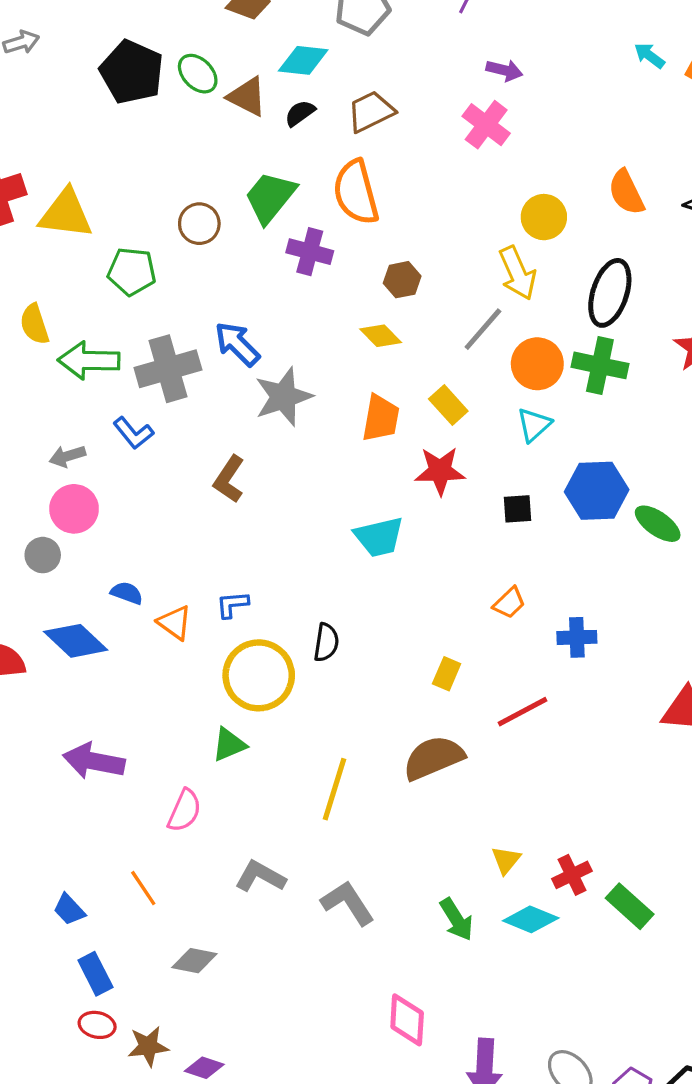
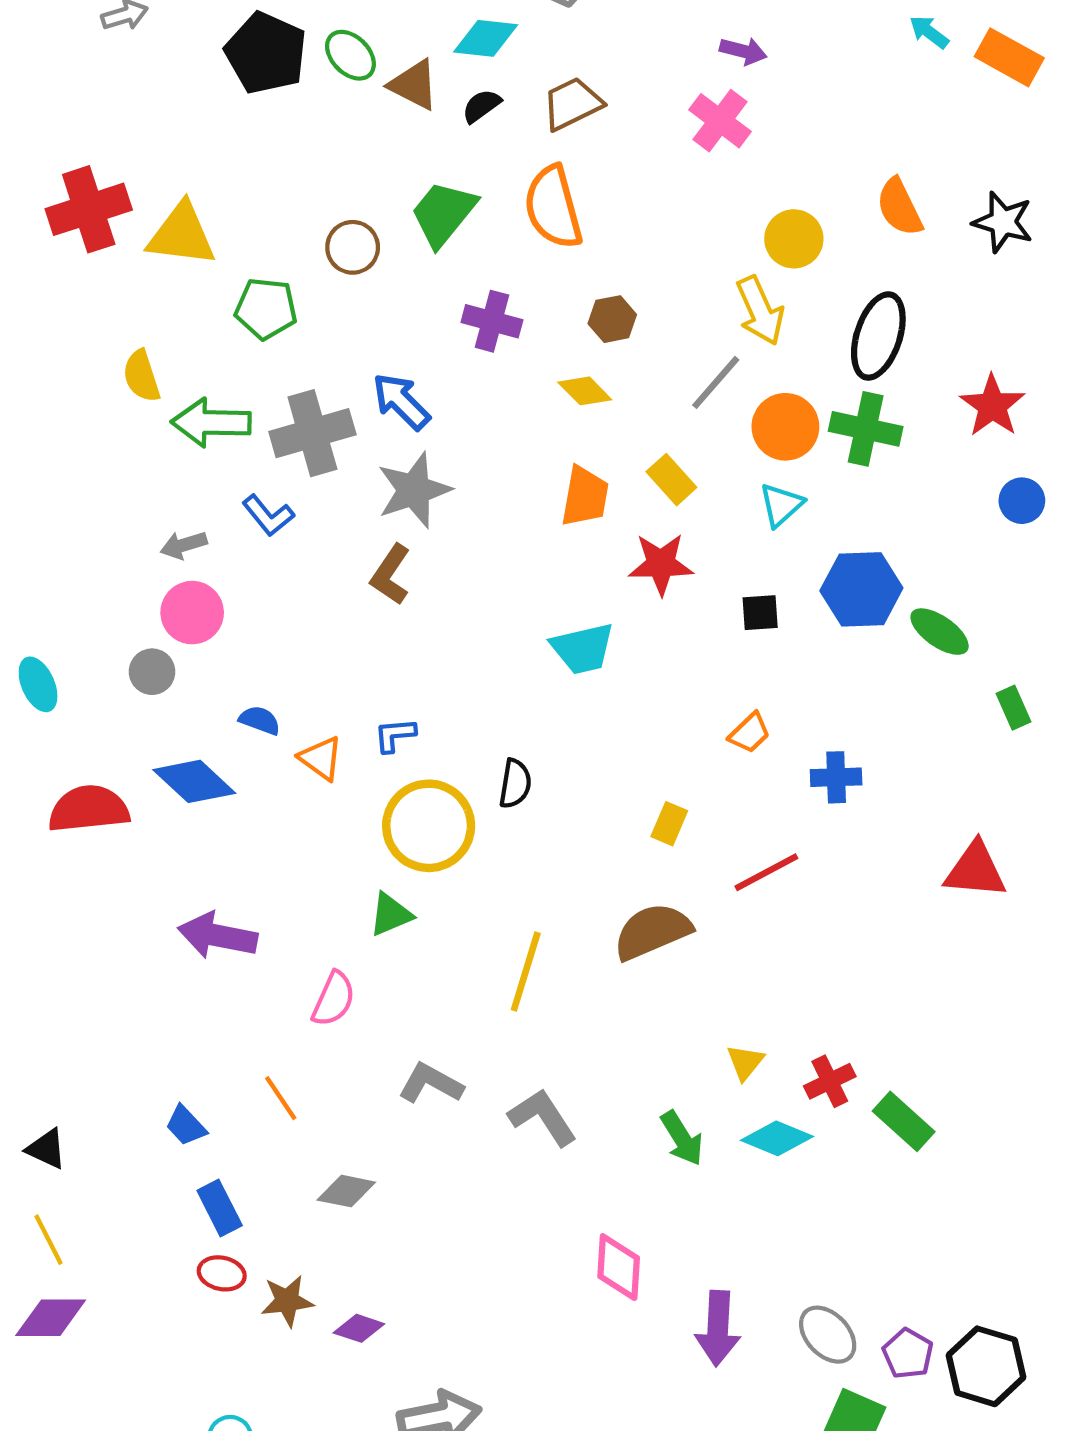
purple cross: (310, 252) -> (492, 321), moved
gray star: (283, 397) -> (414, 490), moved

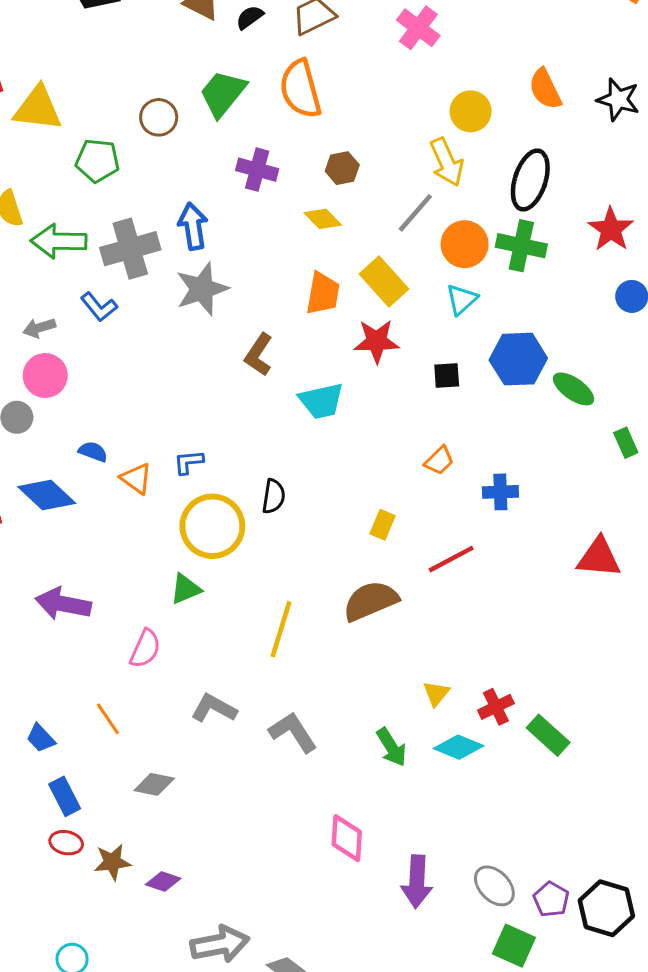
blue arrow: (401, 401) -> (193, 226), turned 36
yellow rectangle: (671, 480) -> (384, 281), size x1.4
brown L-shape: (391, 575) -> (259, 355), moved

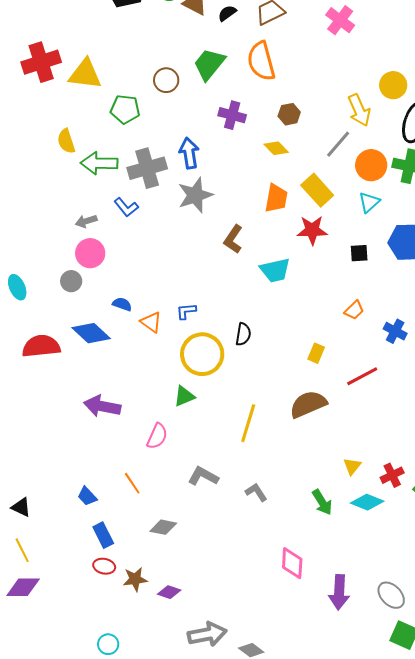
yellow circle: (471, 111) -> (393, 85), moved
blue cross: (500, 492) -> (395, 331), turned 30
gray L-shape: (293, 732) -> (256, 492), size x0.7

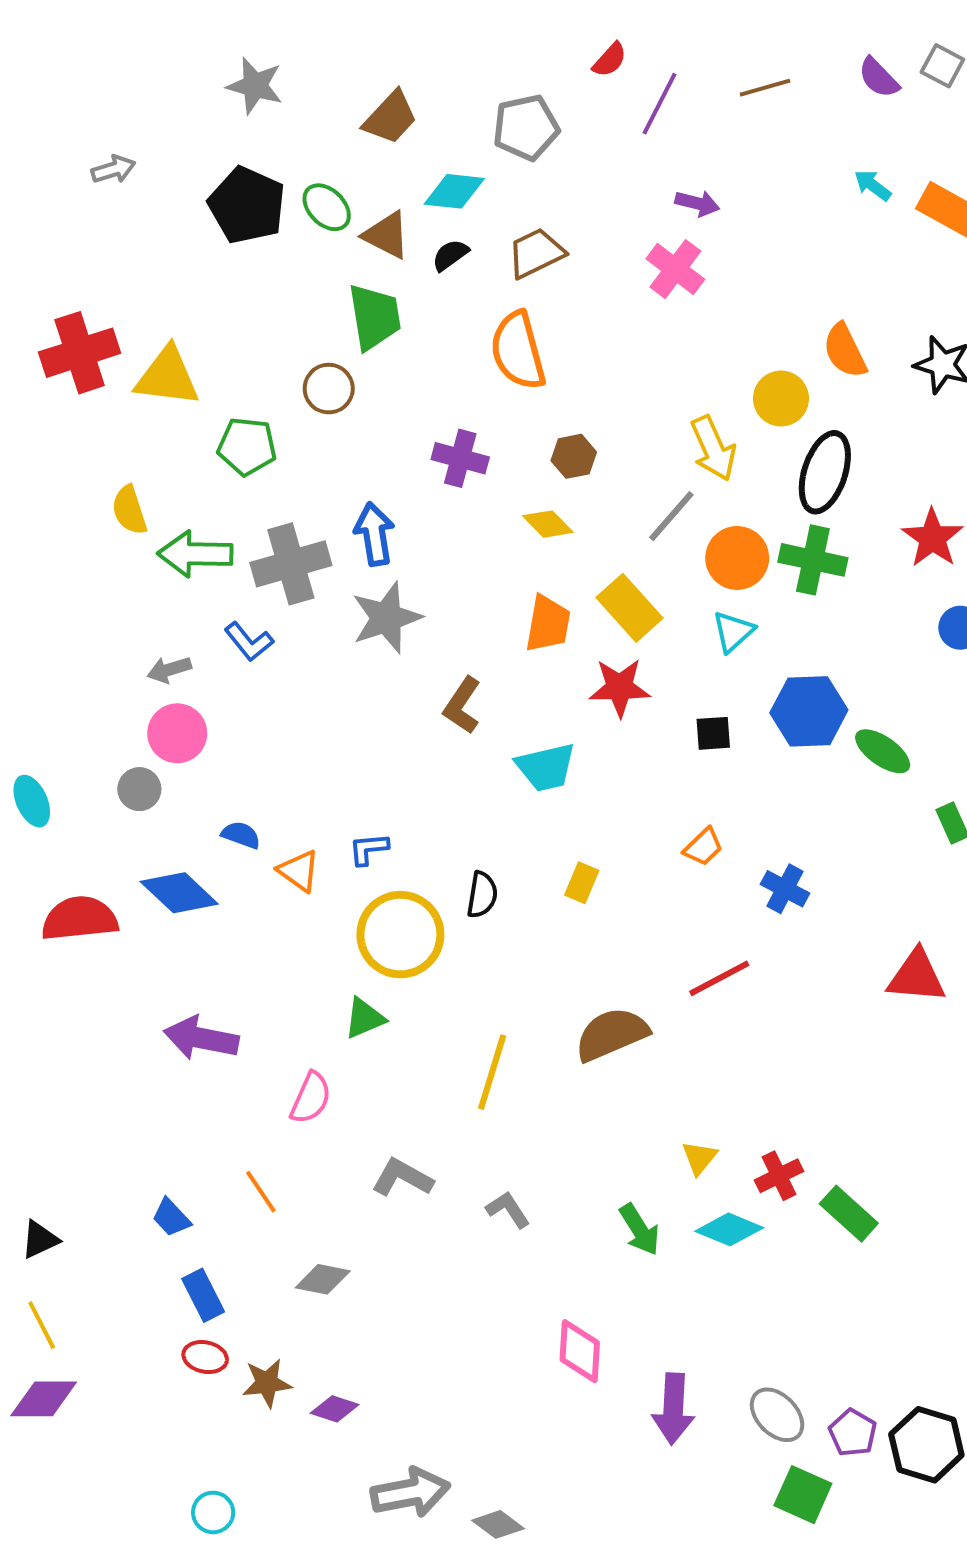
green trapezoid: (209, 64) -> (374, 317), moved, turned 132
yellow rectangle: (316, 353) -> (582, 883), moved
black triangle: (21, 507) -> (40, 1239), turned -50

